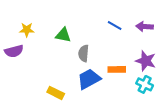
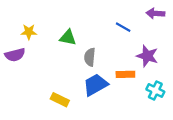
purple arrow: (145, 27) -> (155, 13), moved
purple star: (146, 61) -> (147, 56), moved

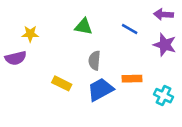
green triangle: (68, 38) -> (84, 27), moved
purple star: (147, 56) -> (165, 45), moved
yellow rectangle: (60, 100) -> (62, 83), moved

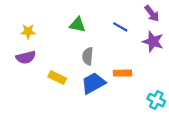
purple arrow: (163, 14) -> (152, 13), turned -132
purple semicircle: (16, 58) -> (26, 57), moved
cyan cross: (163, 96) -> (156, 100), moved

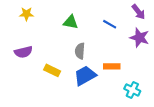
yellow star: (28, 31) -> (26, 14), moved
cyan cross: (156, 100) -> (132, 90), moved

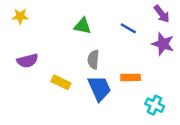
yellow star: (26, 14) -> (20, 16), moved
blue trapezoid: (85, 76) -> (99, 88), turned 95

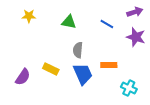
purple arrow: (162, 14) -> (135, 12), turned -70
yellow star: (20, 16) -> (29, 16), moved
purple semicircle: (27, 61) -> (23, 77), moved, turned -42

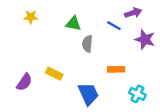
purple arrow: (135, 12) -> (133, 13), moved
gray semicircle: (78, 50) -> (87, 44), moved
blue trapezoid: (83, 74) -> (88, 94), moved

